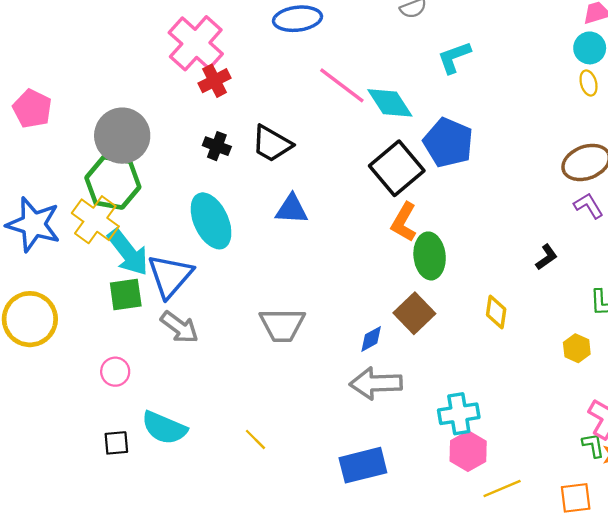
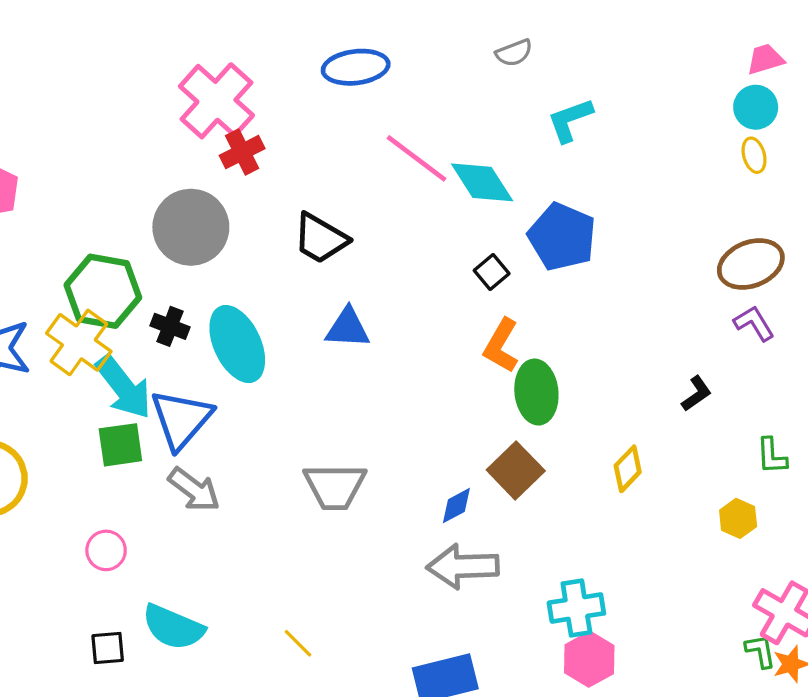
gray circle: (122, 136) -> (191, 227), moved
black cross: (217, 146) -> (170, 326), moved
black square: (397, 168) -> (492, 272), size x0.5
yellow diamond: (496, 312) -> (628, 469), turned 36

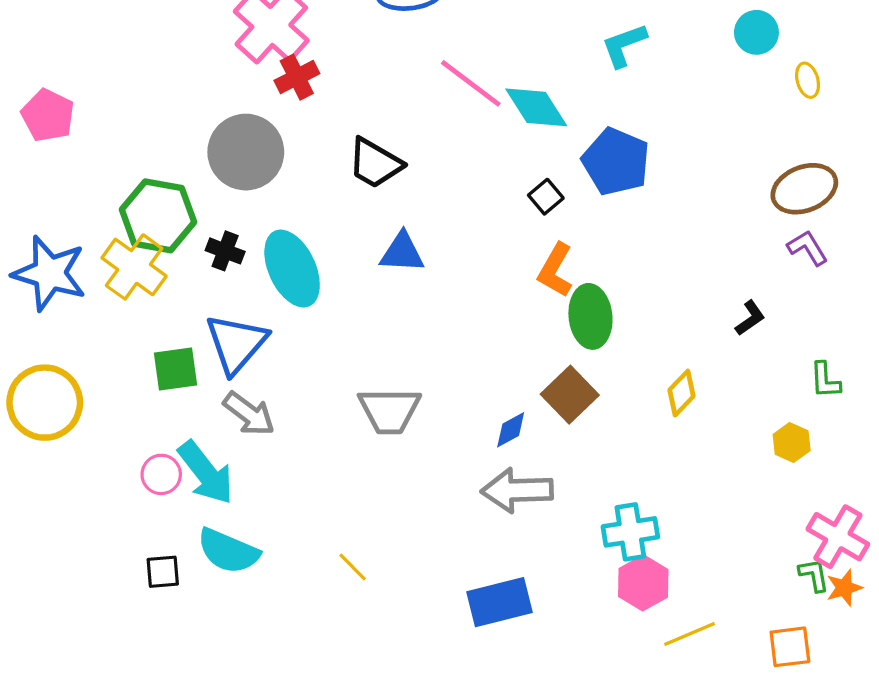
cyan circle: (756, 107) -> (756, 32), moved
cyan arrow: (124, 387) -> (206, 473), moved

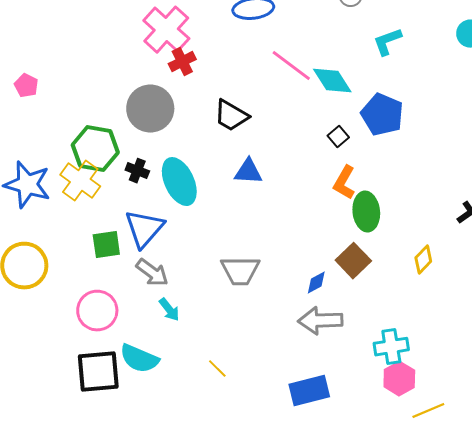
pink pentagon: (48, 115) -> (26, 86), size x0.7
cyan arrow: (206, 473) -> (169, 310), moved, size x0.6
pink circle: (161, 474) -> (97, 311), size x1.6
black square: (163, 572) -> (98, 372), size x2.0

